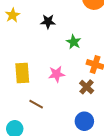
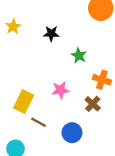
yellow rectangle: (22, 73) -> (24, 102), moved, turned 30
blue circle: (84, 121) -> (72, 133), moved

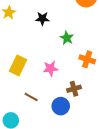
yellow rectangle: (24, 102) -> (18, 65), moved
brown cross: (93, 104) -> (74, 89), moved, turned 32

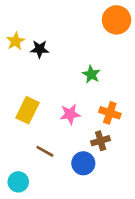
black star: (42, 19) -> (40, 49), moved
orange cross: (87, 59) -> (110, 113), moved

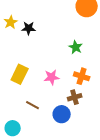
green star: (91, 74) -> (76, 47), moved

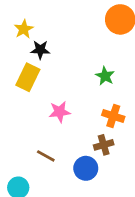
yellow star: (11, 22) -> (24, 29), moved
yellow rectangle: (20, 74) -> (28, 77), moved
pink star: (52, 77) -> (60, 112), moved

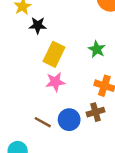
yellow rectangle: (28, 77) -> (54, 54), moved
blue circle: (86, 168) -> (69, 120), moved

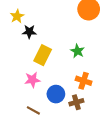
pink star: (55, 82) -> (32, 80), moved
blue circle: (69, 120) -> (56, 94), moved

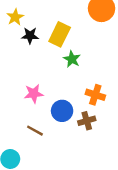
green star: (77, 51) -> (72, 59), moved
yellow rectangle: (43, 55) -> (60, 34), moved

